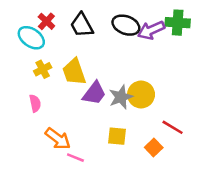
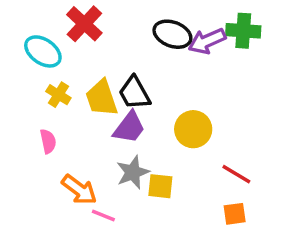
red cross: (46, 21) -> (84, 24), moved, size x1.5
black trapezoid: (82, 25) -> (134, 93), moved
yellow cross: (43, 69) -> (58, 95), turned -30
gray star: (121, 97) -> (133, 172), moved
orange square: (154, 147) -> (235, 214), moved, turned 36

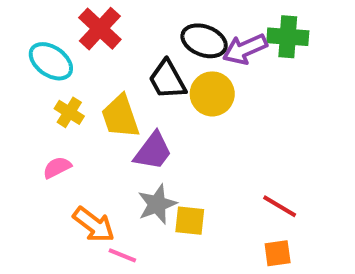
black trapezoid: (134, 93) -> (167, 80), moved
yellow circle: (193, 129) -> (212, 94), moved
pink semicircle: (48, 141) -> (57, 167), turned -105

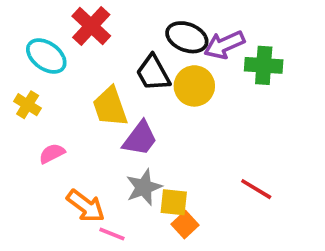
green cross: (288, 37) -> (264, 65), moved
yellow cross: (69, 112) -> (28, 105), moved
orange square: (278, 253) -> (185, 225), moved, turned -35

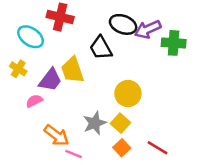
red cross: (91, 26) -> (60, 17), turned -30
yellow circle: (194, 86) -> (128, 94), moved
purple trapezoid: (140, 138) -> (50, 80), moved
red line: (256, 189) -> (158, 148), moved
yellow square: (174, 202) -> (121, 123), moved, turned 36

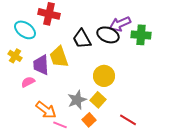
black ellipse: (123, 24) -> (108, 35), moved
purple trapezoid: (50, 80) -> (41, 65), turned 140
orange square: (122, 148) -> (89, 120), moved

